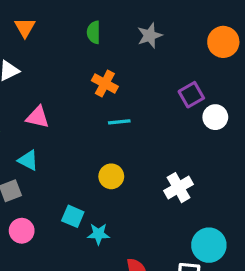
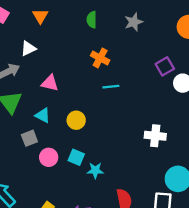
yellow circle: (111, 176) -> (76, 120), moved
white cross: (178, 188) -> (155, 136), turned 36
pink circle: (22, 231) -> (49, 157), moved

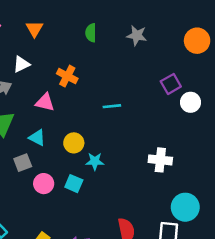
gray star: (134, 22) -> (137, 35), turned 30
orange cross: (100, 58) -> (67, 76), moved
cyan star: (95, 170) -> (95, 161), moved

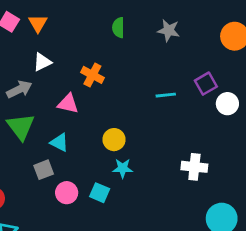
orange triangle: (34, 29) -> (38, 23), moved
cyan line: (112, 106) -> (166, 95), moved
yellow circle: (74, 143) -> (114, 140), moved

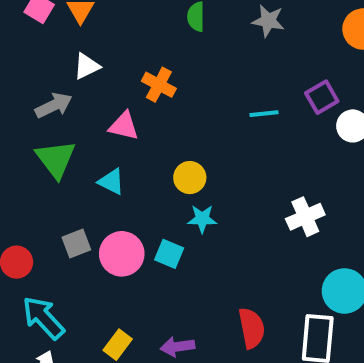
white cross: (194, 167) -> (305, 217), turned -30
gray square: (44, 170) -> (76, 244), moved
pink circle: (67, 193) -> (122, 254), size x1.4

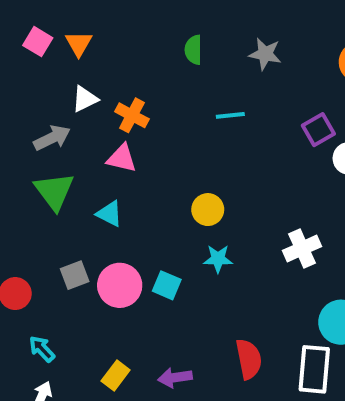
orange cross: (159, 85) -> (132, 115), moved
cyan line: (264, 114) -> (230, 115), moved
yellow circle: (190, 178) -> (208, 210), moved
cyan star: (202, 219) -> (218, 259), moved
cyan arrow: (43, 318) -> (42, 349), size x0.6

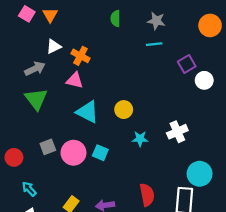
cyan line: (230, 115) -> (154, 44), moved
cyan triangle: (109, 214) -> (87, 112), moved, size x1.5
cyan star: (218, 259) -> (140, 139), moved

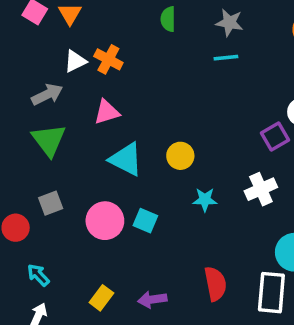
orange cross: (80, 56) -> (108, 59), moved
purple square: (187, 64) -> (275, 137), moved
pink triangle: (75, 80) -> (107, 112), turned -30
gray square: (48, 147) -> (51, 203), moved

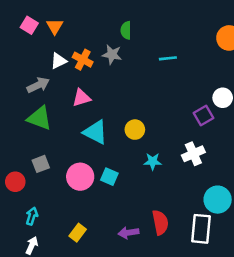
gray star: (229, 23) -> (112, 55), moved
green triangle: (49, 140) -> (39, 118), turned -32
cyan arrow: (38, 275) -> (32, 216), turned 60
purple arrow: (152, 300) -> (129, 233), moved

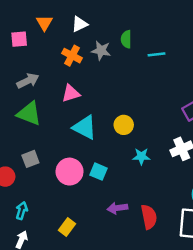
pink square: (29, 25) -> (19, 39), moved, turned -36
green semicircle: (126, 30) -> (126, 39), moved
white triangle: (59, 61) -> (80, 24), moved
purple arrow: (129, 233) -> (117, 208), moved

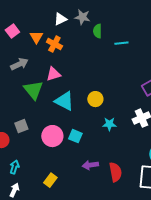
orange triangle: (44, 23) -> (36, 37), moved
pink square: (19, 39) -> (12, 31), turned -32
gray star: (101, 51) -> (82, 17), moved
green triangle: (29, 114) -> (33, 90), moved, turned 30

